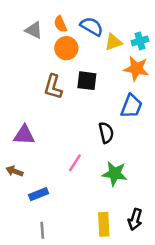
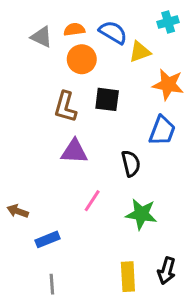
orange semicircle: (60, 24) -> (74, 29), turned 105
cyan cross: (140, 41) -> (168, 22), moved
purple triangle: (24, 135) -> (74, 152), moved

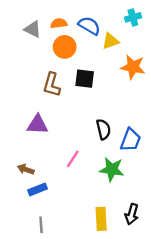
blue trapezoid: (162, 131) -> (131, 140), moved
purple triangle: (74, 152) -> (38, 125), moved
brown arrow: (18, 211) -> (26, 169), moved

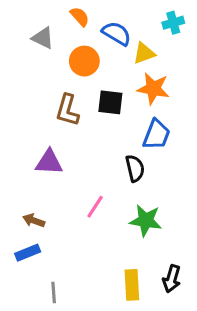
orange semicircle: (59, 23) -> (80, 17), moved, turned 56
orange star: (133, 67) -> (153, 89), moved
blue trapezoid: (131, 140) -> (156, 135), moved
blue rectangle: (38, 189) -> (28, 253), moved

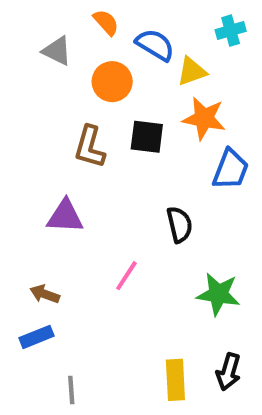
blue trapezoid: (156, 135) -> (231, 169), moved
green star: (146, 220) -> (218, 294), moved

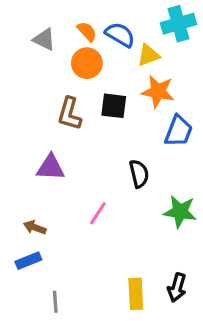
orange semicircle: (106, 22) -> (87, 32), moved
cyan cross: (231, 31) -> (179, 24), size x1.5
green star: (218, 294) -> (180, 212), moved

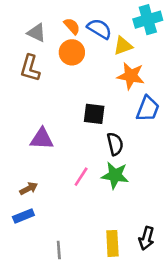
black square: (114, 106) -> (94, 114), moved
brown L-shape: (70, 114) -> (30, 68), moved
green star: (180, 212) -> (115, 175), moved
brown arrow: (35, 227) -> (29, 188), turned 132
gray line: (55, 302) -> (59, 250), moved

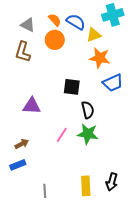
blue trapezoid: (148, 109) -> (113, 83), turned 45

